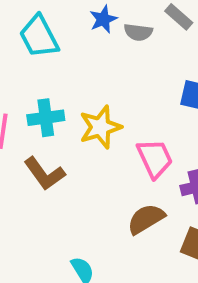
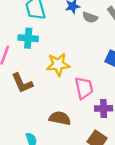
cyan cross: (46, 118) -> (28, 38), moved
brown semicircle: (146, 219) -> (60, 118), moved, turned 30

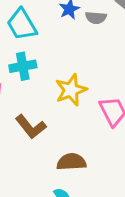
brown semicircle: (60, 118) -> (71, 162), moved

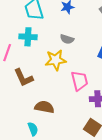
gray semicircle: (96, 18) -> (67, 39), moved

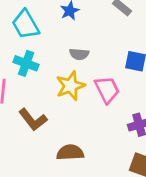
cyan cross: (28, 37) -> (26, 63), turned 30
pink trapezoid: (79, 81) -> (107, 90), moved

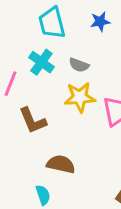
gray semicircle: (79, 54) -> (79, 65), moved

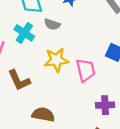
gray semicircle: (79, 65) -> (52, 24), moved

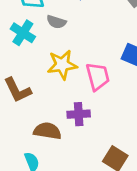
purple cross: (105, 105) -> (79, 114), moved

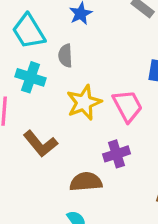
gray semicircle: (56, 22) -> (65, 56), turned 84

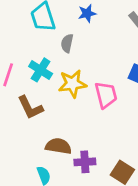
cyan cross: (31, 77) -> (41, 70), moved
purple cross: (116, 154) -> (85, 162), moved

